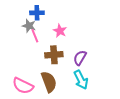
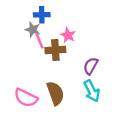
brown cross: (54, 55) -> (55, 50), moved

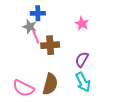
pink star: (68, 35) -> (82, 24), moved
brown semicircle: (55, 93) -> (50, 84), turned 35

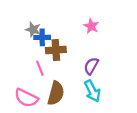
blue cross: (38, 13) -> (42, 37), moved
pink line: (36, 37) -> (40, 68), moved

